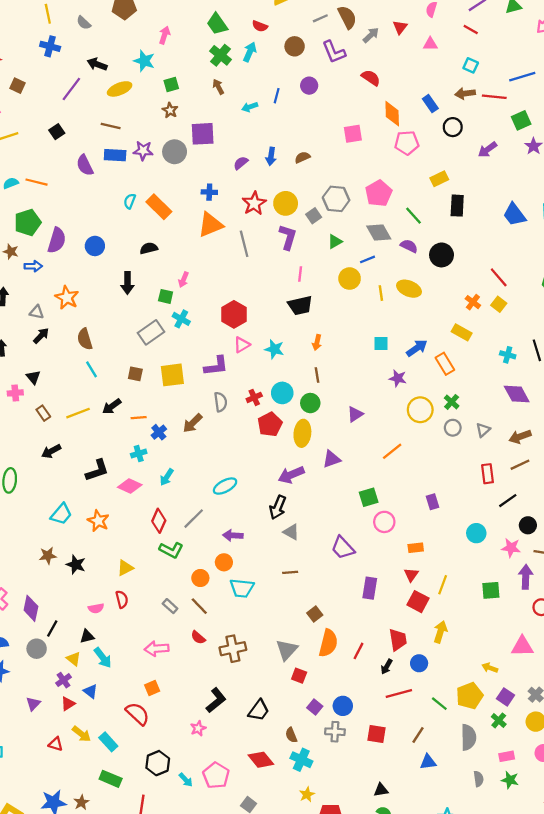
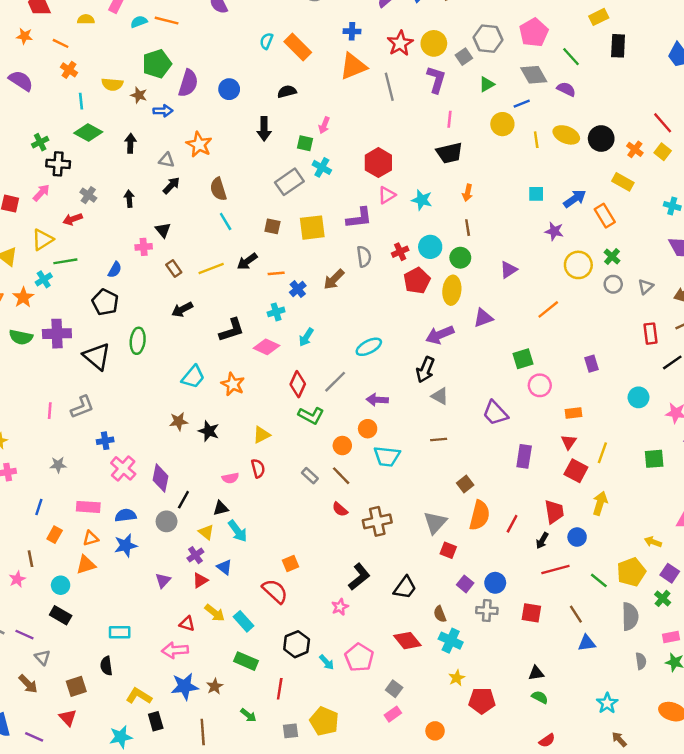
black circle: (442, 255) -> (601, 139), moved
pink arrow: (157, 649) -> (175, 650), moved
brown line: (418, 735) -> (576, 614), turned -66

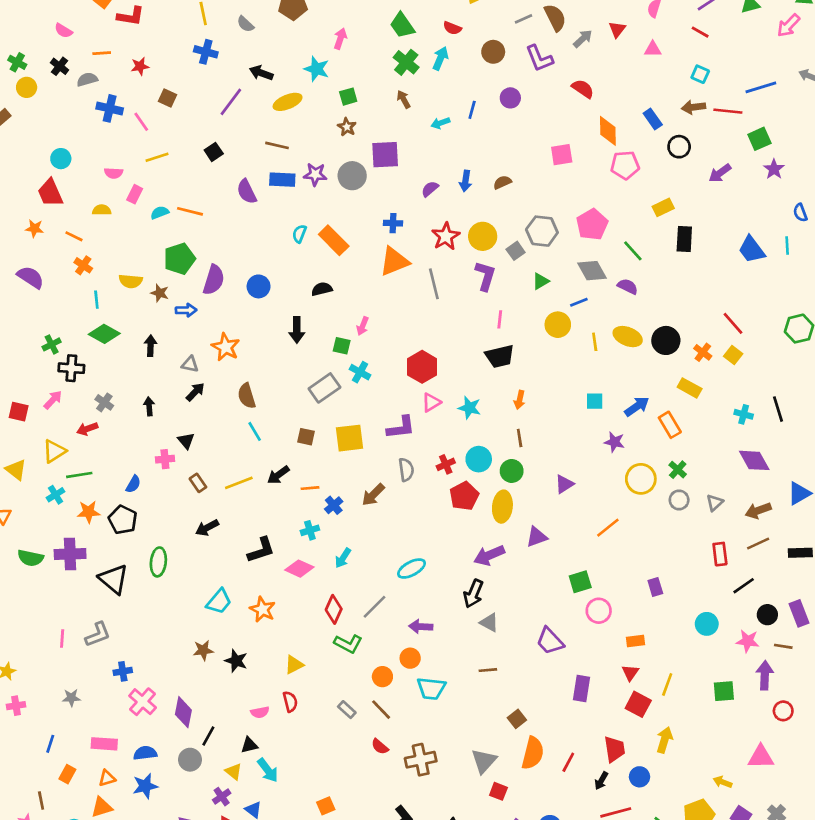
orange star: (23, 297) -> (88, 512), moved, turned 30

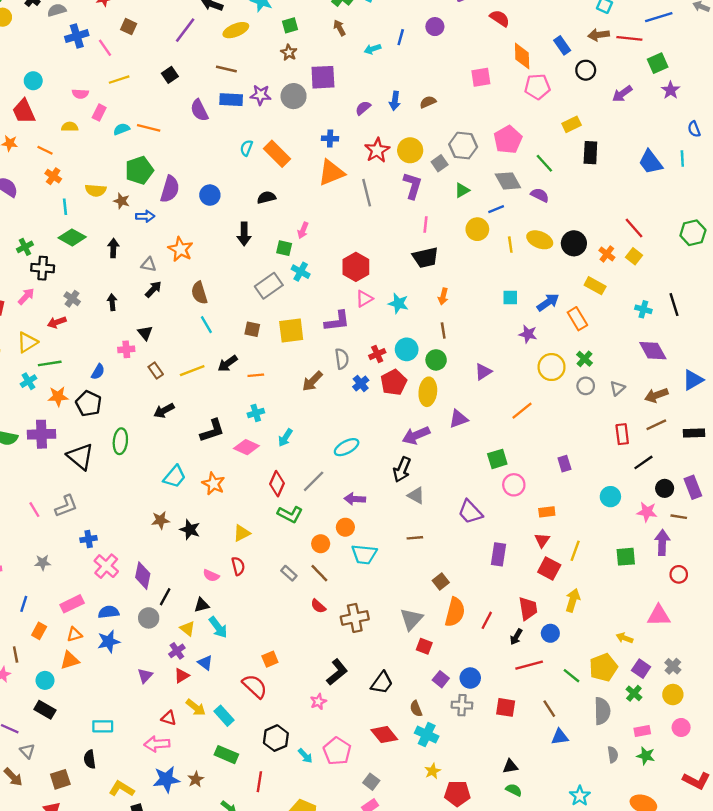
blue cross: (110, 108) -> (77, 36), turned -30
blue cross: (334, 505) -> (361, 384), moved
pink line: (62, 638) -> (34, 510), turned -35
pink semicircle: (260, 712) -> (211, 576), turned 35
pink rectangle: (104, 744) -> (72, 604), turned -30

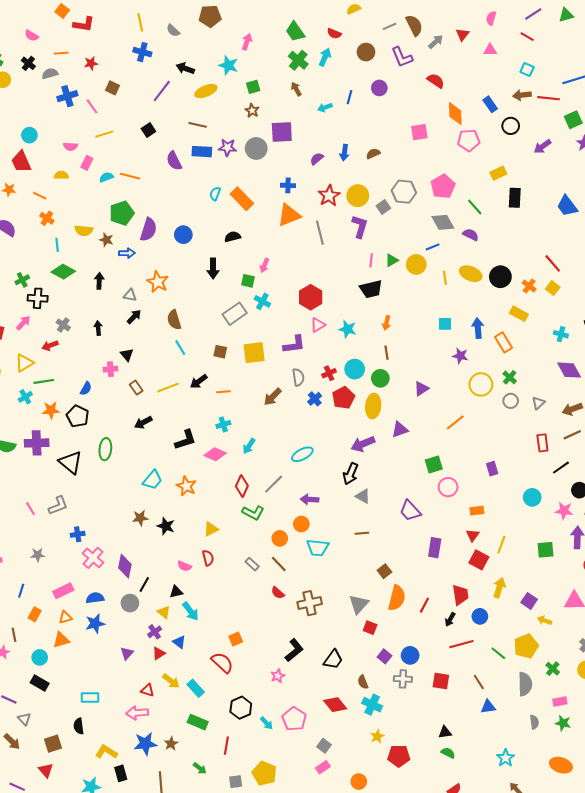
green triangle: (462, 190) -> (392, 260), moved
blue arrow: (548, 302) -> (478, 328), turned -60
purple square: (641, 669) -> (529, 601), moved

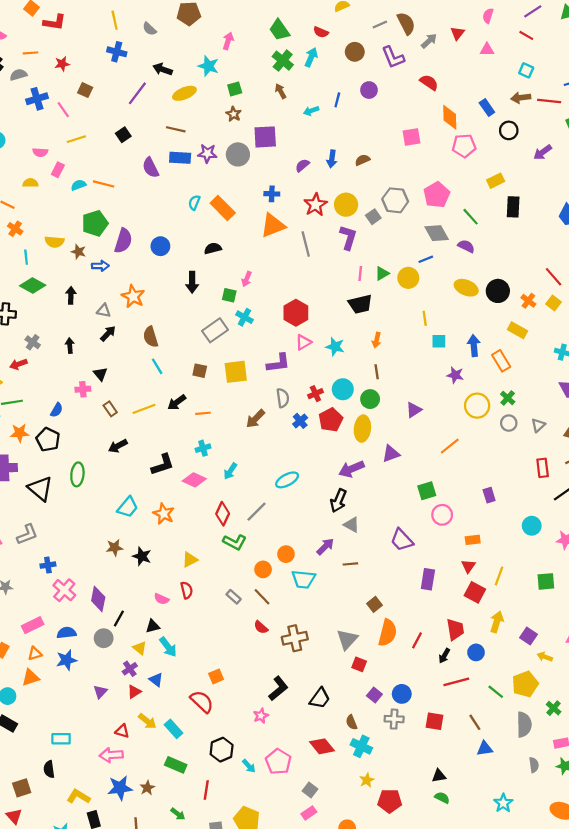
yellow line: (445, 278) -> (425, 318), moved
purple arrow: (310, 499) -> (325, 546), moved, turned 132

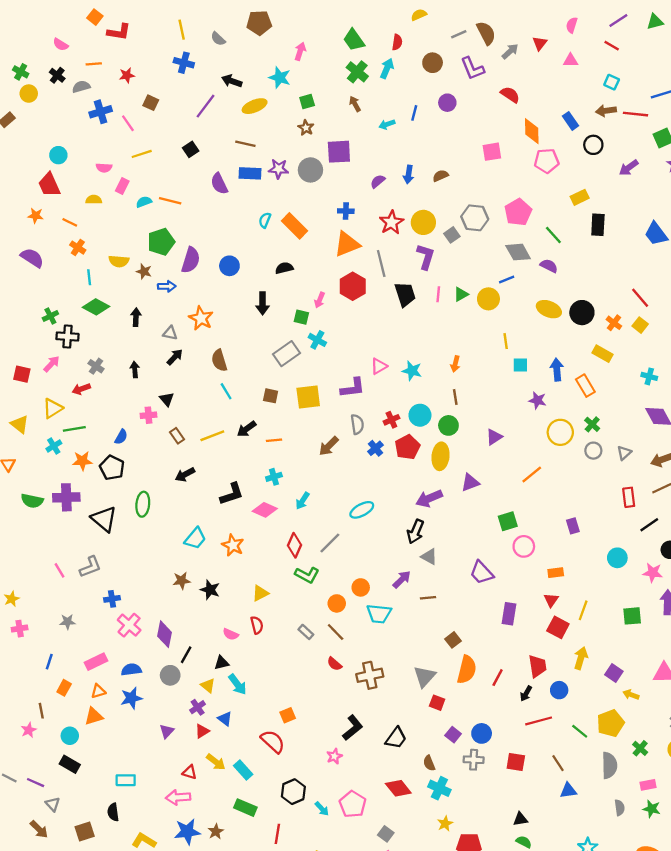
red semicircle: (321, 32) -> (397, 42), turned -104
black trapezoid: (360, 304) -> (405, 294), moved, turned -95
red hexagon: (296, 313) -> (353, 286), moved

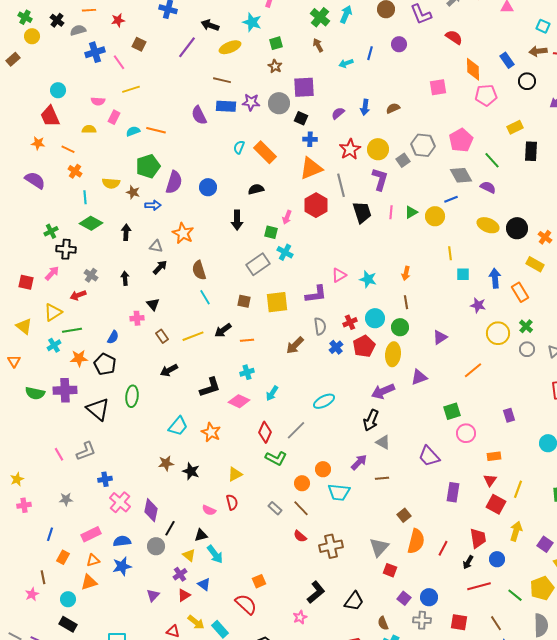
black square: (191, 149) -> (301, 118), moved, turned -32

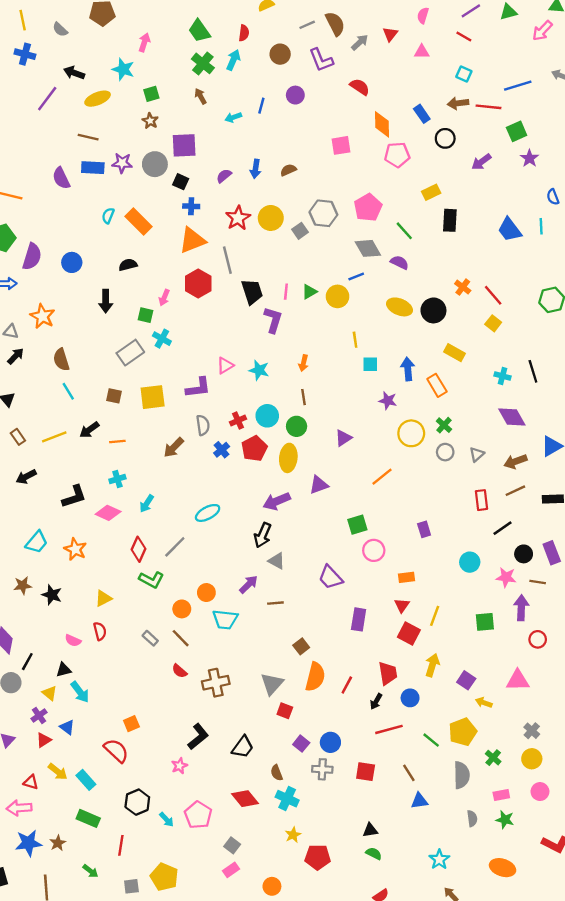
purple L-shape: (380, 179) -> (273, 320), moved
orange cross: (545, 237) -> (463, 287), moved

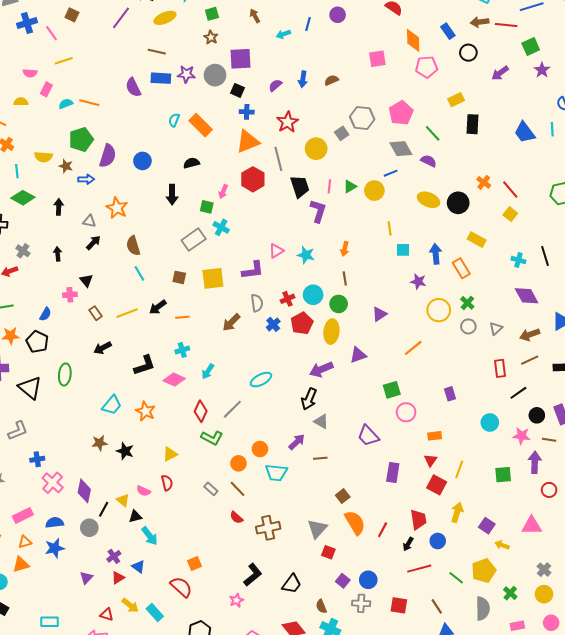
yellow circle: (271, 218) -> (316, 149), moved
orange semicircle: (315, 677) -> (355, 523), turned -45
yellow triangle: (50, 693) -> (123, 500), moved

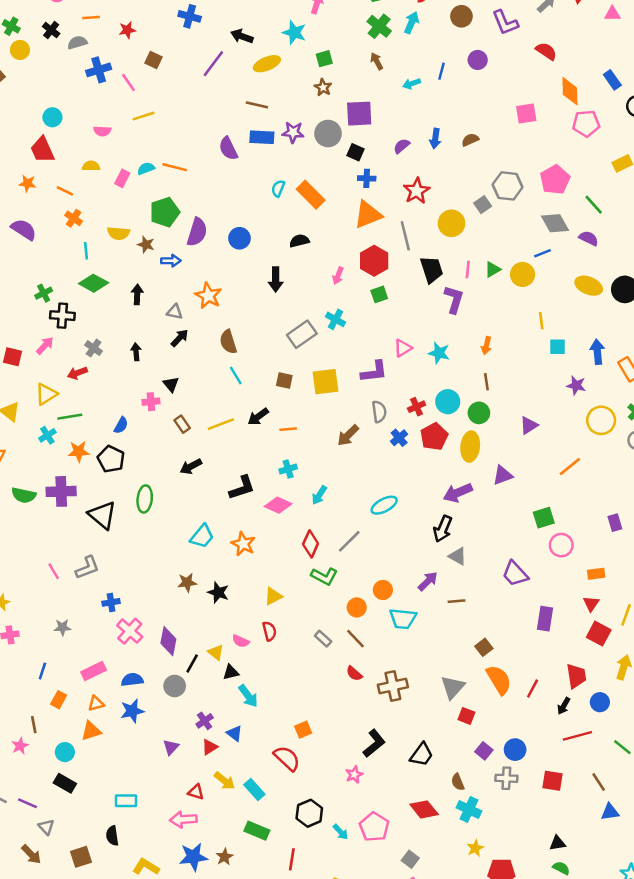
pink rectangle: (46, 89) -> (122, 178), moved
green square: (207, 207) -> (379, 294), moved, turned -32

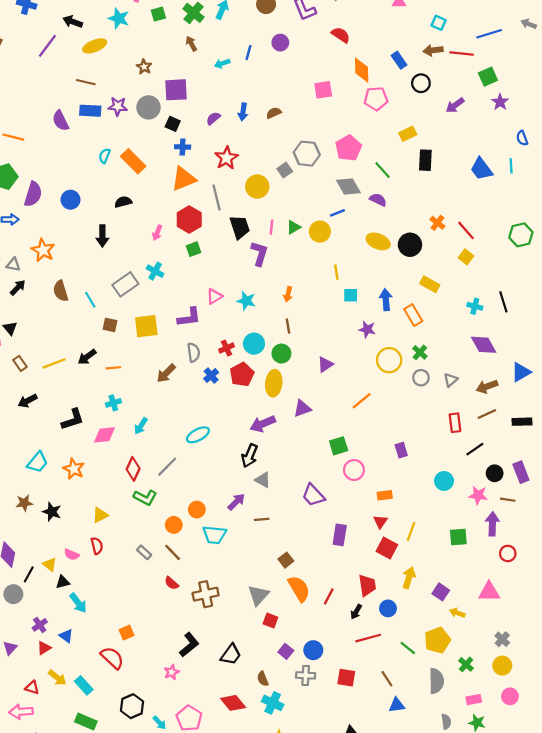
green square: (324, 59) -> (158, 14), moved
cyan line: (236, 375) -> (90, 300), moved
pink diamond: (278, 505) -> (105, 435), turned -30

